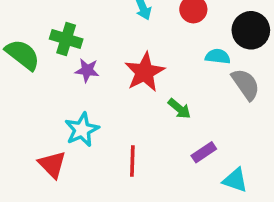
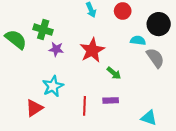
purple rectangle: (204, 152) -> (111, 100), moved, turned 32
red triangle: (52, 164) -> (34, 108), turned 42

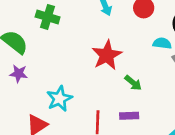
green cross: (43, 30) -> (48, 17), moved
purple star: (56, 49) -> (19, 74), moved

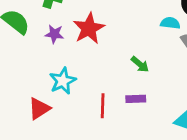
red star: (107, 55) -> (89, 29), moved
purple star: (19, 74) -> (54, 34), moved

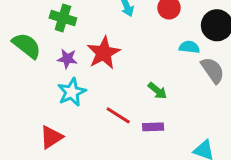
cyan star: (63, 81) -> (72, 92), moved
red line: (103, 106) -> (118, 115), moved, turned -60

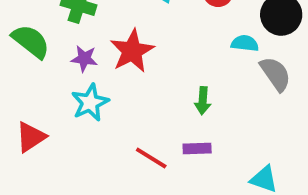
green arrow: (157, 91) -> (203, 101), turned 54
red line: (118, 115) -> (151, 158), moved
red triangle: (51, 137) -> (31, 137), moved

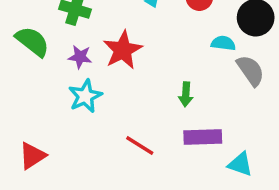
red triangle: (31, 137) -> (32, 156), moved
purple rectangle: (197, 148) -> (203, 137), moved, size x1.5

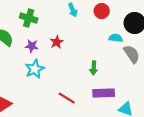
red star: (123, 50) -> (57, 42), size x0.6

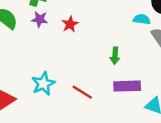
purple star: (32, 46) -> (40, 19), moved
cyan star: (35, 69) -> (43, 84), moved

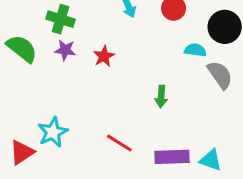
cyan star: (43, 84) -> (53, 132), moved
purple rectangle: (127, 86) -> (172, 157), moved

